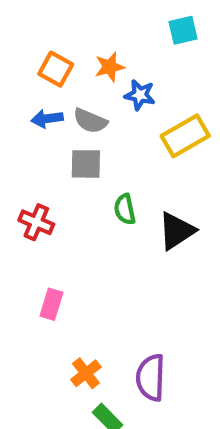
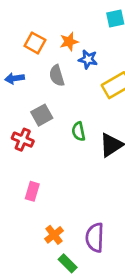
blue arrow: (47, 119) -> (15, 78), moved
gray semicircle: (90, 121) -> (57, 76), turned 50
gray square: (86, 164) -> (42, 115), moved, turned -30

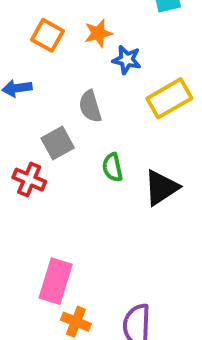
gray semicircle: (57, 76) -> (90, 106), moved
pink rectangle: (32, 191) -> (56, 281), moved, size x1.5
orange cross: (54, 235) -> (76, 322), turned -30

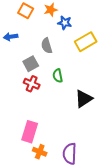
red cross: (29, 180) -> (32, 84), moved
black triangle: (161, 188) -> (84, 99), moved

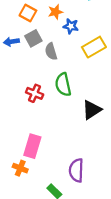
gray square: (31, 64) -> (33, 38), moved
green semicircle: (58, 76) -> (63, 85), size x1.5
orange cross: (40, 152) -> (20, 168), moved

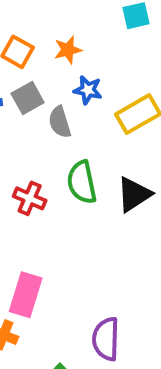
blue star: (71, 26) -> (88, 90), moved
black triangle: (92, 110) -> (134, 194), moved

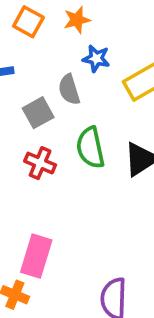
gray square: (28, 98) -> (38, 113), moved

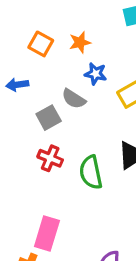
gray semicircle: (69, 90) -> (74, 99), turned -40
green semicircle: (90, 148) -> (91, 172), moved

